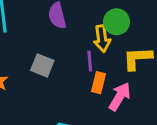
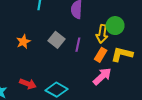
purple line: (90, 61) -> (78, 45), moved
orange rectangle: (98, 83) -> (101, 55), moved

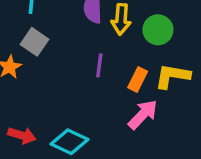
yellow arrow: (102, 34) -> (121, 19), moved
gray square: (57, 40) -> (34, 42), moved

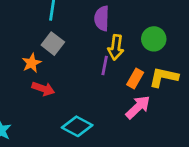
yellow arrow: (121, 19) -> (116, 47), moved
red arrow: (22, 135) -> (43, 89), moved

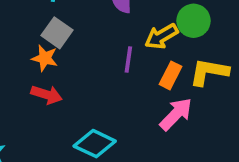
yellow arrow: (116, 47) -> (161, 36), moved, turned 55
orange star: (32, 63) -> (45, 58), moved, turned -30

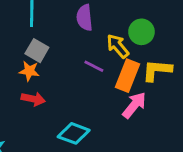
yellow arrow: (161, 36) -> (118, 46), turned 85
purple line: (128, 59) -> (94, 66), turned -66
orange rectangle: (171, 75) -> (128, 76), size x1.5

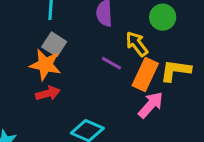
green circle: (141, 32) -> (163, 17), moved
orange star: (29, 71) -> (45, 65), size x1.5
red arrow: (33, 99) -> (48, 93), turned -30

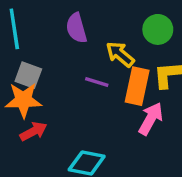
green circle: (163, 17) -> (158, 29), moved

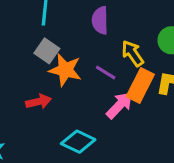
orange star: (23, 100) -> (65, 70), moved
pink arrow: (151, 119) -> (119, 105), moved

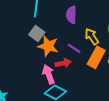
red arrow: (39, 102) -> (63, 63), moved
pink arrow: (119, 105) -> (49, 74), moved, turned -66

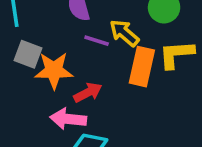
purple line: (74, 48) -> (97, 41), moved
pink arrow: (49, 74) -> (68, 119), turned -48

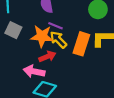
yellow arrow: (124, 33) -> (58, 40), moved
orange star: (54, 70) -> (42, 36), moved

